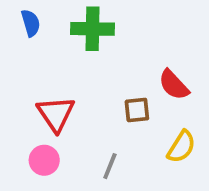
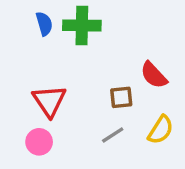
blue semicircle: (31, 23) -> (44, 24), moved
gray line: (110, 166) -> (113, 135), moved, turned 35

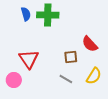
gray line: (113, 135) -> (66, 79), turned 64
pink circle: (39, 142) -> (14, 80), moved

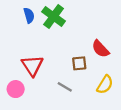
green cross: (48, 15) -> (54, 16), turned 35
gray line: (66, 79) -> (65, 87), moved

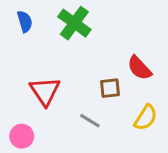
blue semicircle: (29, 15) -> (25, 21), moved
pink circle: (16, 89) -> (22, 136), moved

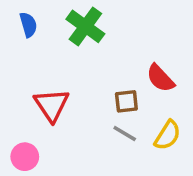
gray line: (90, 121) -> (125, 133), moved

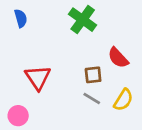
green cross: (85, 26) -> (83, 20), moved

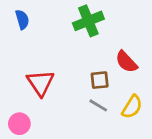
green cross: (83, 20) -> (88, 21), turned 32

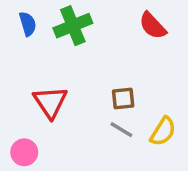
green cross: (88, 21) -> (73, 26), moved
red semicircle: (126, 62) -> (153, 26), moved

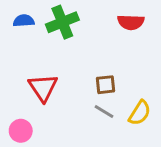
blue semicircle: (28, 24) -> (24, 21), turned -78
red semicircle: (153, 26) -> (131, 22), turned -45

